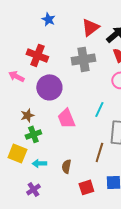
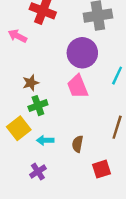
purple circle: (49, 87) -> (82, 53), moved
yellow square: (17, 153) -> (19, 128), turned 30

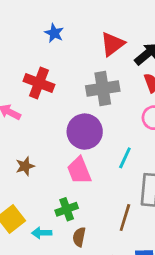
green cross: (38, 106) -> (67, 209), moved

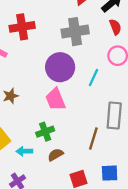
red cross: (39, 83) -> (22, 27), turned -30
cyan line: (125, 158) -> (93, 78), moved
brown semicircle: (79, 237) -> (55, 155), turned 49

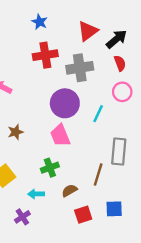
red cross: (22, 27) -> (45, 55), moved
cyan arrow: (24, 151) -> (36, 194), moved
brown semicircle: (55, 155) -> (69, 191), moved

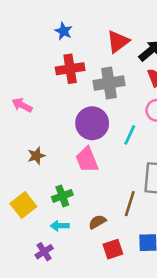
green cross: (50, 168) -> (62, 196), moved

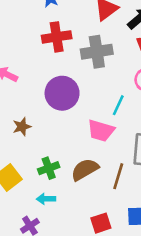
purple circle: (92, 123) -> (62, 93), moved
pink trapezoid: (87, 160) -> (101, 131), moved, turned -52
brown semicircle: (97, 222) -> (85, 169), moved, size x1.5

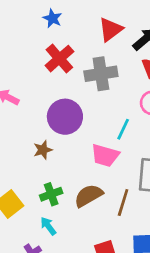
red cross: (57, 37) -> (59, 59), turned -32
brown star: (22, 127) -> (43, 150), moved
cyan arrow: (46, 199) -> (48, 226), turned 54

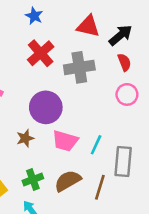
red triangle: (111, 29) -> (88, 26), turned 50
cyan line: (123, 129) -> (96, 145), moved
pink trapezoid: (105, 155) -> (65, 141), moved

